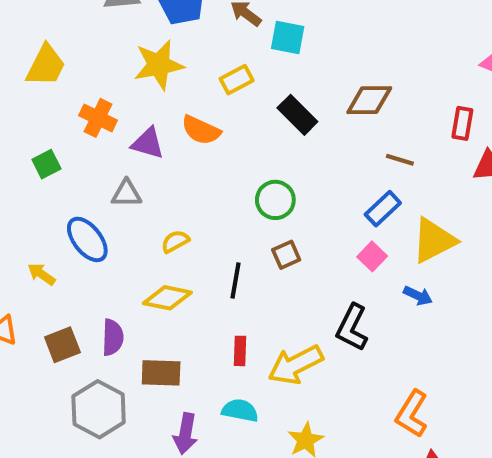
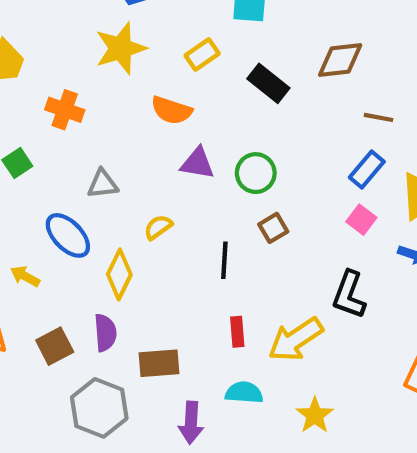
purple triangle: (148, 143) -> (197, 163), moved
yellow diamond: (167, 298) -> (119, 274), moved, turned -69

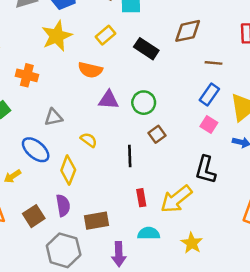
yellow semicircle: (158, 227) -> (89, 140), turned 77
yellow arrow: (25, 276) -> (12, 176), turned -56

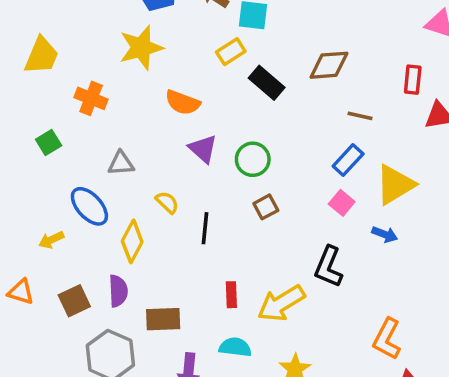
yellow rectangle: (105, 35) -> (231, 52), moved
purple triangle: (109, 100) -> (203, 149), turned 30
black line: (130, 156) -> (205, 228), moved

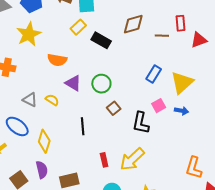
brown line: (360, 116) -> (162, 36), moved
gray triangle: (121, 163) -> (30, 100), turned 42
yellow semicircle: (167, 202) -> (52, 100), moved
pink square: (342, 203) -> (159, 106), moved, turned 32
black L-shape: (329, 267) -> (141, 123), moved

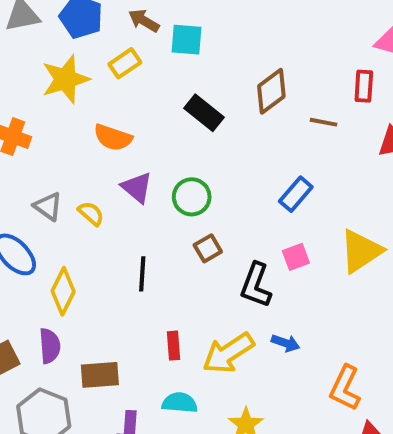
red rectangle: (181, 23) -> (364, 86), moved
brown diamond: (133, 24) -> (271, 91), turned -30
yellow rectangle: (78, 27) -> (125, 63), moved
yellow triangle: (182, 82) -> (361, 251), moved
blue arrow: (181, 111) -> (285, 343), moved

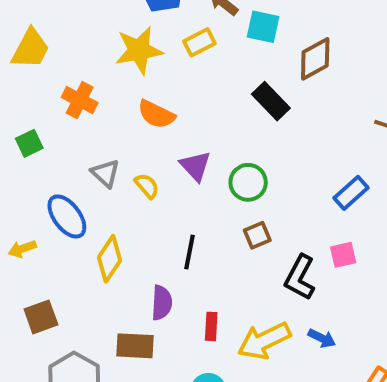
brown diamond: (271, 91) -> (315, 59), moved
orange semicircle: (113, 138) -> (156, 114), moved
purple semicircle: (50, 346) -> (162, 303), moved

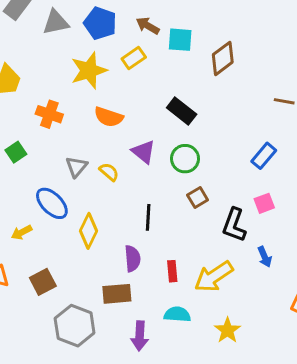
black rectangle: (271, 101) -> (182, 111), moved
gray triangle: (105, 173) -> (76, 167), turned 35
blue arrow: (322, 338) -> (265, 257), moved, turned 48

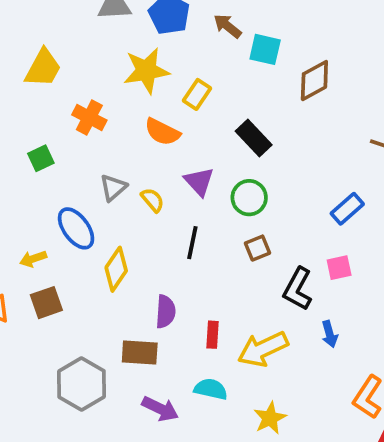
yellow rectangle: (134, 58) -> (197, 94), moved, turned -30
black line: (148, 217) -> (192, 243), moved
brown square: (43, 282) -> (46, 303), moved
purple arrow: (140, 336) -> (160, 409), turned -76

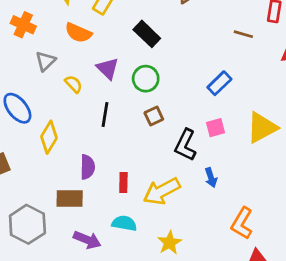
gray triangle: (113, 188) -> (45, 61), moved

